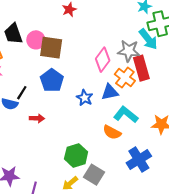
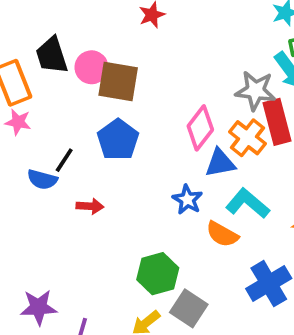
pink diamond: (103, 60) -> (200, 128), moved
blue star: (85, 98) -> (187, 200), moved

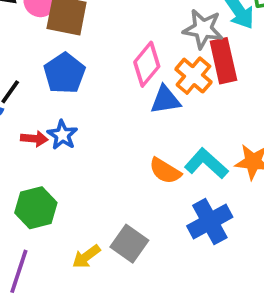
blue star: (187, 200) -> (62, 135), moved
cyan L-shape: (248, 203) -> (206, 164), moved
green hexagon: (158, 274) -> (36, 208), moved

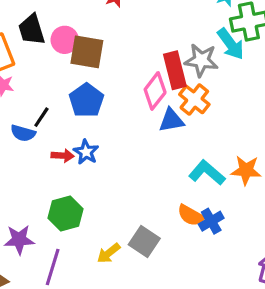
red rectangle: (223, 61) -> (175, 70), moved
orange semicircle: (165, 171) -> (191, 215), moved
blue cross: (210, 221) -> (211, 221), size x0.7

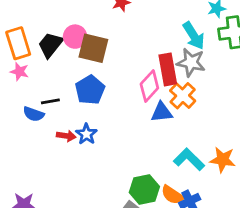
black trapezoid: (32, 30) -> (50, 45), moved, turned 52
cyan arrow: (231, 44) -> (194, 36), moved
black line: (41, 117) -> (50, 101), turned 42
green hexagon: (66, 214) -> (144, 189), moved

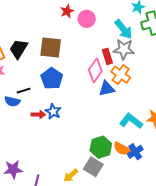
pink circle: (75, 37) -> (87, 19), moved
red rectangle: (168, 69) -> (107, 56), size x0.7

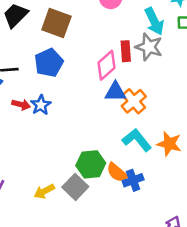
orange cross: (121, 75) -> (134, 101), moved

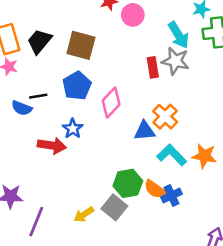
pink diamond: (106, 65) -> (111, 102), moved
blue triangle: (115, 92) -> (145, 131), moved
red arrow: (21, 105) -> (52, 146), moved, size x1.5

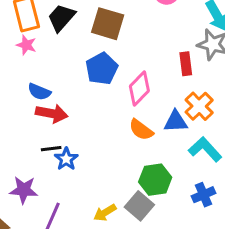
red rectangle: (153, 67) -> (186, 64), moved
black line: (38, 96) -> (51, 149), moved
blue star: (73, 129) -> (66, 159), moved
red arrow: (52, 146) -> (52, 113), moved
orange semicircle: (155, 189) -> (141, 130), moved

